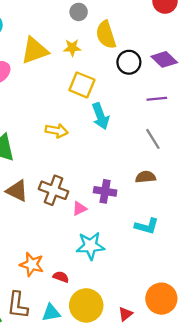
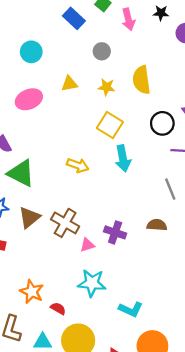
gray circle: (79, 12) -> (102, 51), moved
yellow triangle: (35, 51) -> (69, 84), size x0.6
black circle: (129, 62) -> (162, 123), moved
brown triangle: (17, 191) -> (29, 218), turned 45
cyan L-shape: (147, 226) -> (131, 309), moved

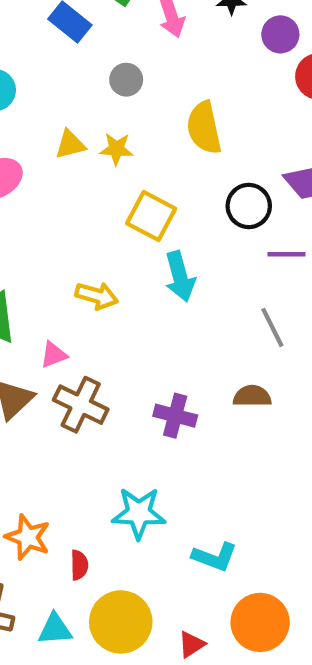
yellow star: (106, 87) -> (116, 149), moved
pink triangle: (87, 245) -> (54, 355), moved
red semicircle: (58, 308) -> (79, 565), turned 63

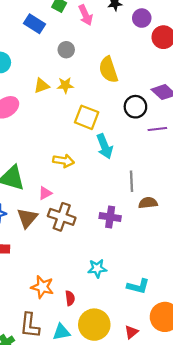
gray line: (272, 327) -> (132, 181), moved, turned 30
cyan star: (139, 513) -> (97, 268), size x0.7

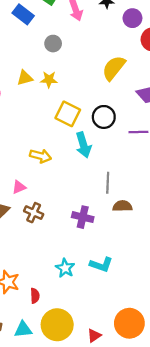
yellow semicircle: (108, 70) -> (114, 68), moved, turned 52
black circle: (135, 107) -> (104, 117), moved
brown cross: (62, 217) -> (34, 213), size x0.7
cyan star: (97, 268) -> (65, 268), turned 30
cyan L-shape: (138, 286) -> (101, 265), moved

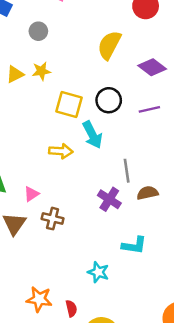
yellow arrow: (40, 156) -> (61, 151), moved
purple cross: (83, 217) -> (109, 199), moved, turned 30
cyan L-shape: (101, 265) -> (134, 245), moved

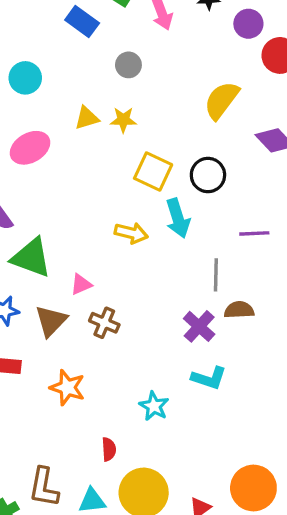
purple line: (149, 109) -> (254, 233), moved
purple cross: (109, 199) -> (199, 326), moved
orange star: (39, 299) -> (67, 388), moved

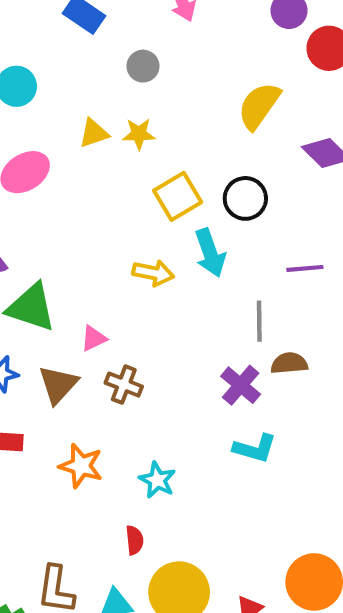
yellow square: (153, 172) -> (178, 196), turned 36
cyan star: (154, 406) -> (157, 480), moved

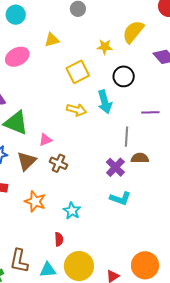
yellow star: (139, 134) -> (105, 47), moved
yellow square: (178, 196) -> (78, 72), moved

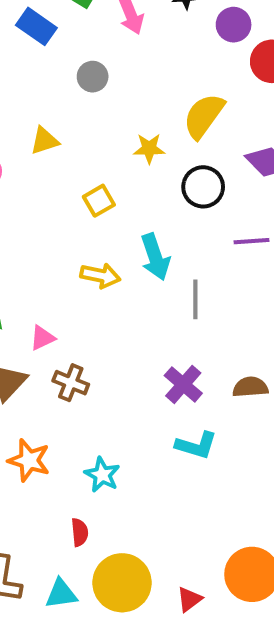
yellow square: (78, 72) -> (99, 201), size x0.7
black circle: (124, 76) -> (203, 187), moved
purple line: (150, 112) -> (251, 241), moved
gray line: (126, 137) -> (195, 299), moved
brown semicircle: (140, 158) -> (250, 387), moved

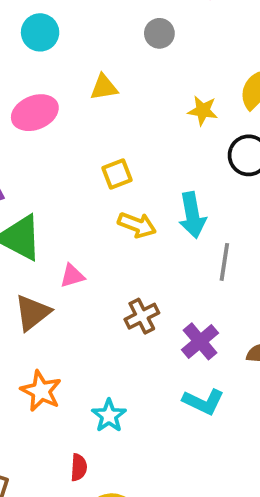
yellow square: (99, 201) -> (117, 174), moved
brown cross: (71, 383) -> (142, 316), moved, turned 32

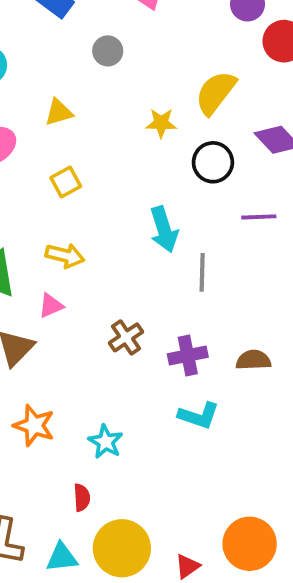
yellow square: (117, 174) -> (66, 182), moved
yellow arrow: (137, 225) -> (65, 256), moved
purple cross: (200, 341) -> (188, 355), turned 36

